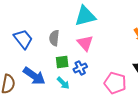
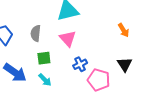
blue cross: (80, 68) -> (80, 64), moved

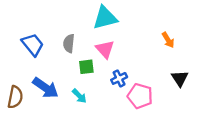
green square: (44, 58) -> (86, 67), moved
black triangle: (125, 64) -> (180, 78), moved

